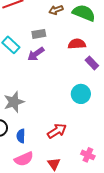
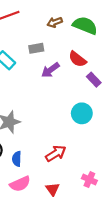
red semicircle: (77, 44) -> (77, 59), turned -138
purple arrow: (36, 54) -> (50, 70), moved

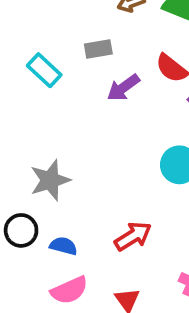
blue semicircle: (17, 159) -> (64, 246), turned 104

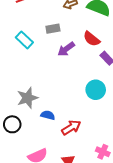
blue semicircle: (64, 246) -> (48, 115), moved

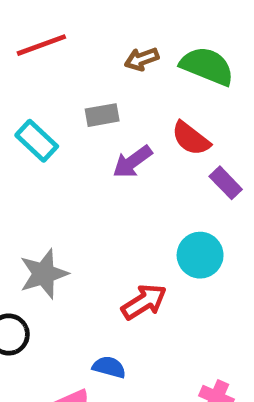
blue semicircle: (48, 115) -> (109, 367), moved
red arrow: (71, 127) -> (144, 302), moved

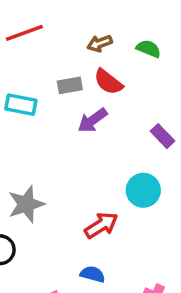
green semicircle: (207, 66) -> (149, 49), size x0.6
red semicircle: (191, 138) -> (108, 82), moved
cyan rectangle: (37, 141) -> (21, 105), turned -32
blue semicircle: (109, 367) -> (93, 274), moved

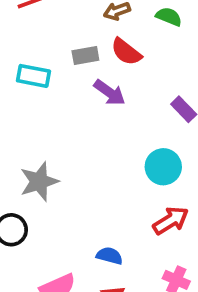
purple arrow: (93, 120) -> (110, 93), turned -108
red arrow: (101, 225) -> (171, 221), moved

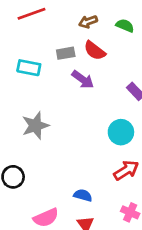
gray star: (39, 182) -> (35, 126), moved

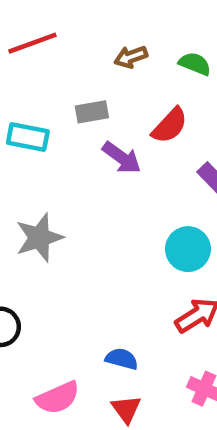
red semicircle: (95, 51) -> (170, 126), moved, turned -85

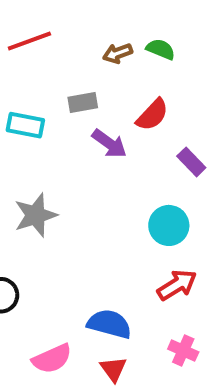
green semicircle: (195, 64) -> (161, 49), moved
blue semicircle: (122, 359) -> (109, 324), size x1.5

